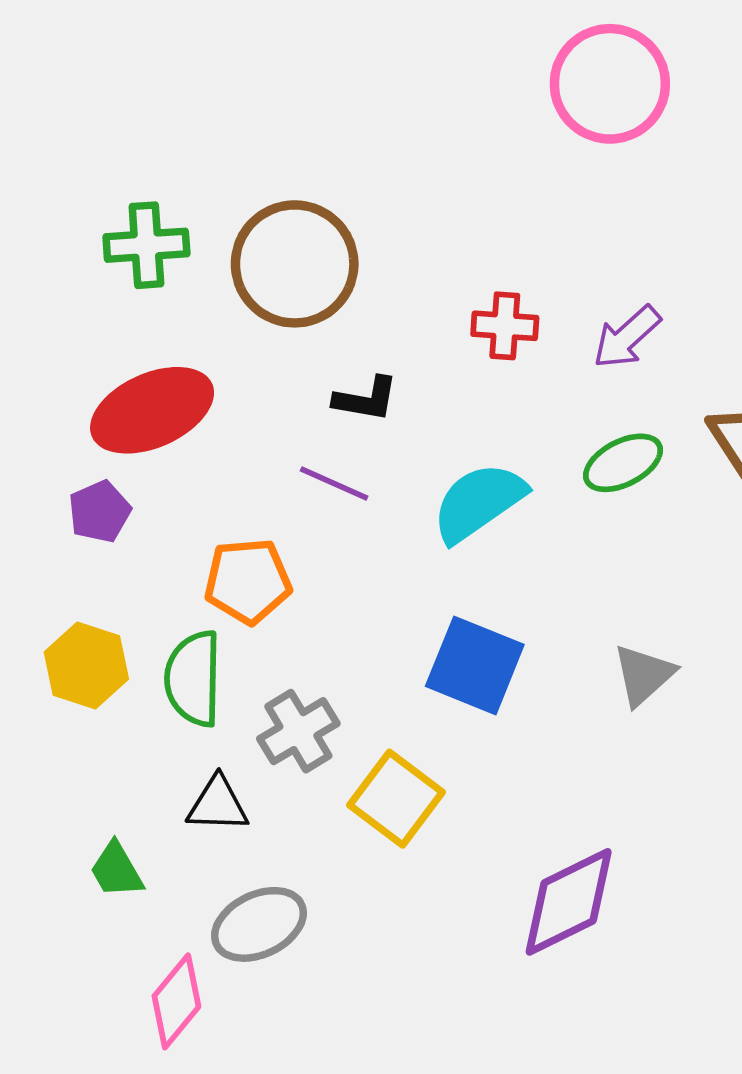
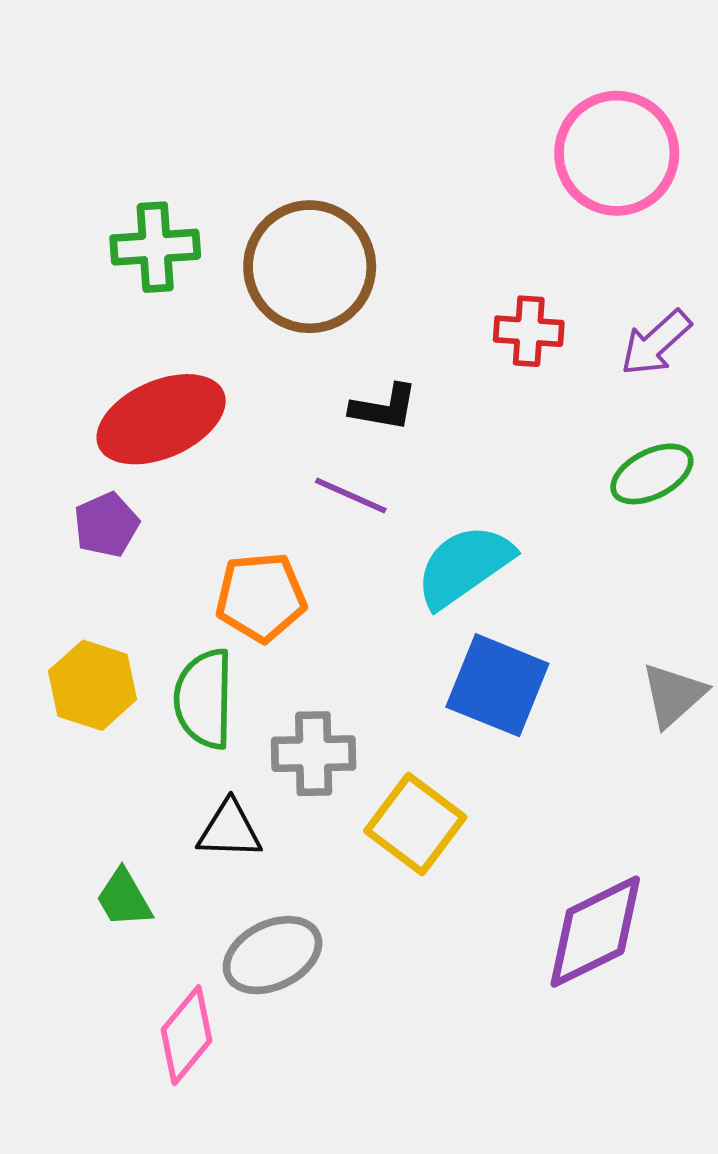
pink circle: (610, 84) -> (617, 153), moved
cyan semicircle: (479, 502) -> (464, 566), moved
gray cross: (298, 731) -> (314, 754), turned 30

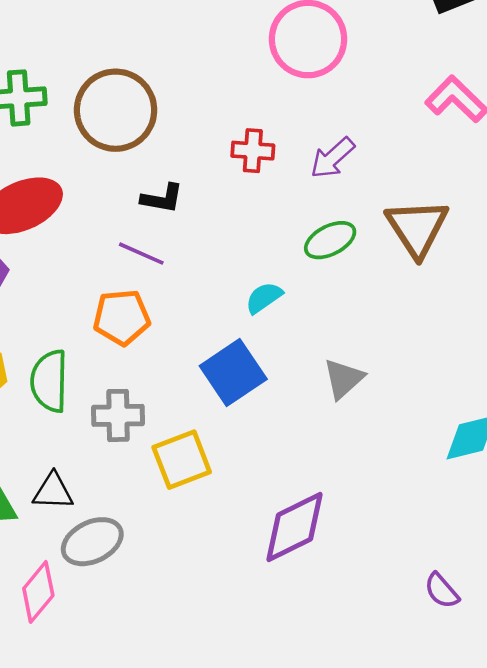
cyan semicircle: (464, 566) -> (264, 298), moved, size x0.6
orange pentagon: (261, 597) -> (122, 317), moved
blue square: (497, 685) -> (233, 373), turned 34
yellow square: (415, 824) -> (182, 460), turned 32
black triangle: (230, 830) -> (53, 491), moved

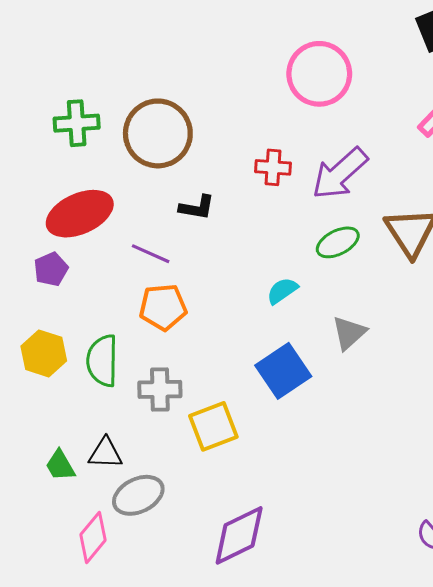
purple arrow: (333, 158) -> (340, 174), size x1.5
purple line: (141, 254) -> (151, 254), moved
blue square: (233, 373) -> (283, 371), moved
gray triangle: (344, 379) -> (349, 333), moved
purple diamond: (295, 527) -> (239, 535), moved

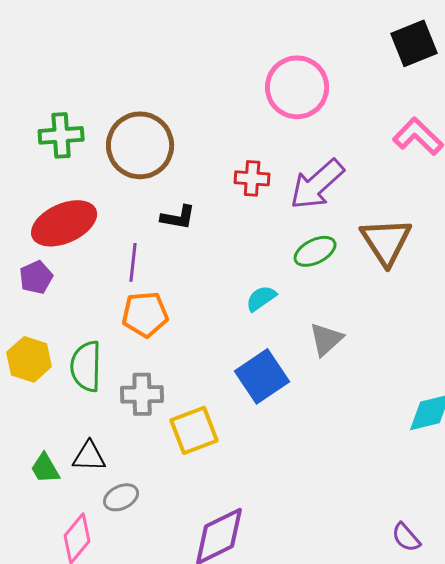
purple line: (151, 254) -> (133, 262), turned 72
gray ellipse: (138, 495) -> (121, 497), size x0.7

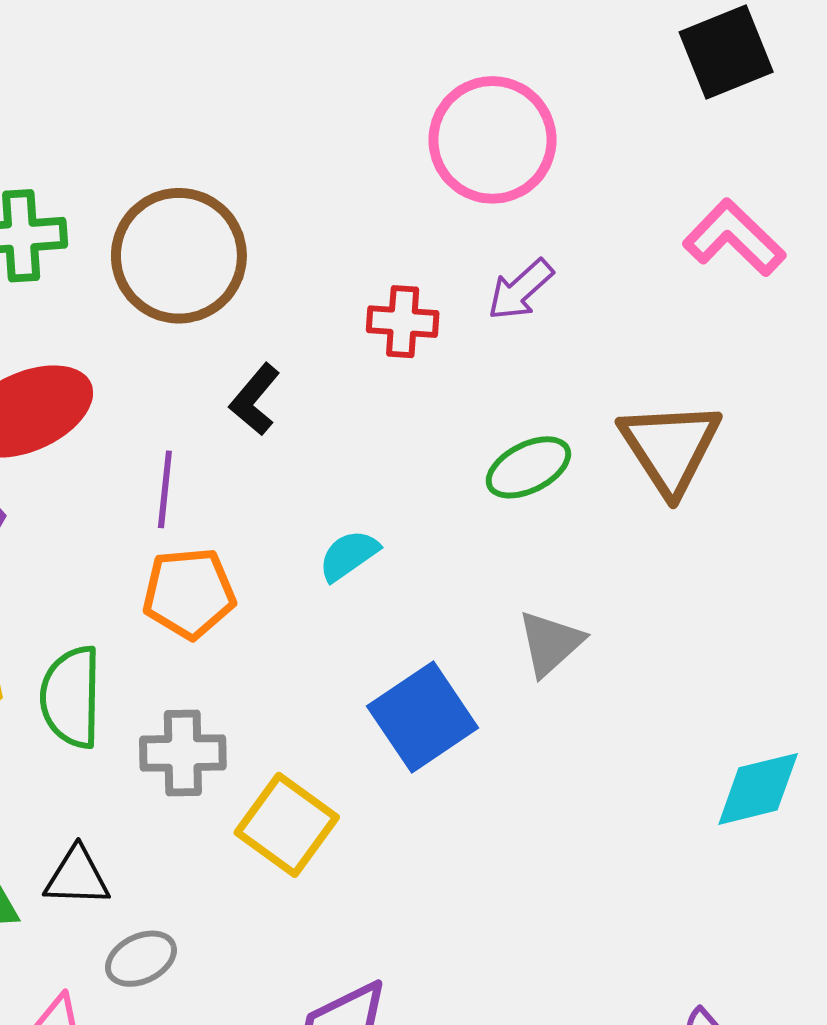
purple arrow: (317, 184) -> (520, 290), moved, size x0.6
black L-shape: (178, 217) -> (255, 400), turned 120
cyan semicircle: (261, 298) -> (349, 555), moved
yellow square: (194, 430) -> (287, 825), turned -33

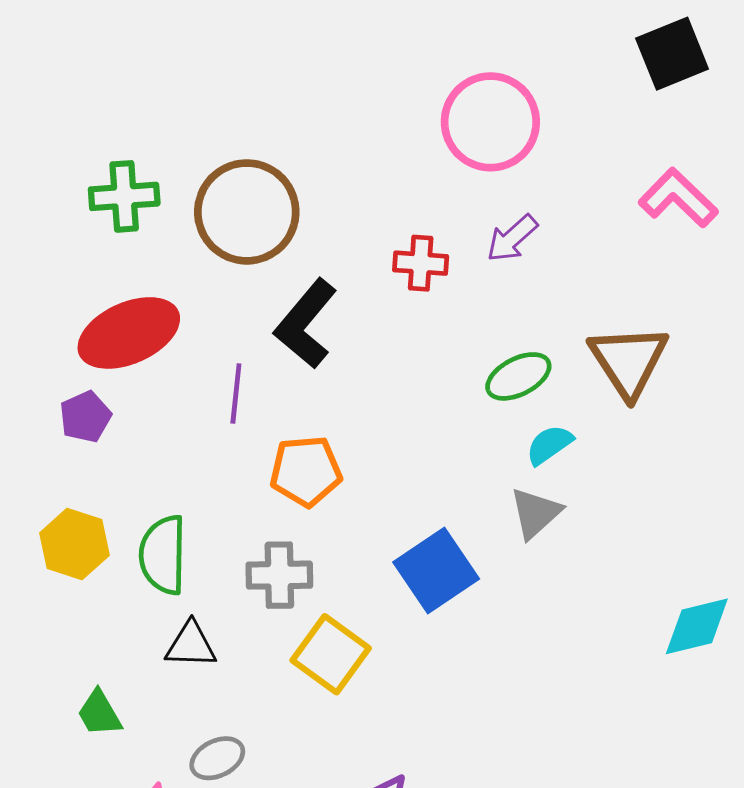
black L-shape: (255, 400) -> (306, 324), size x1.6
cyan semicircle: (349, 555) -> (549, 445), moved
orange pentagon: (189, 593) -> (306, 471), moved
gray cross: (183, 753) -> (279, 575), moved
black triangle: (77, 877) -> (191, 645), moved

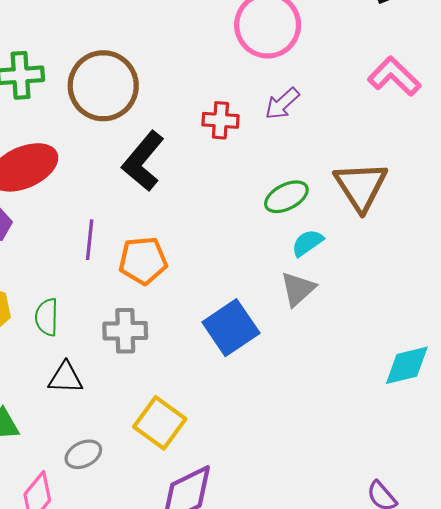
purple line: (236, 394) -> (90, 240), moved
green semicircle: (163, 555) -> (47, 317), size x0.7
yellow square: (331, 654) -> (160, 423), moved

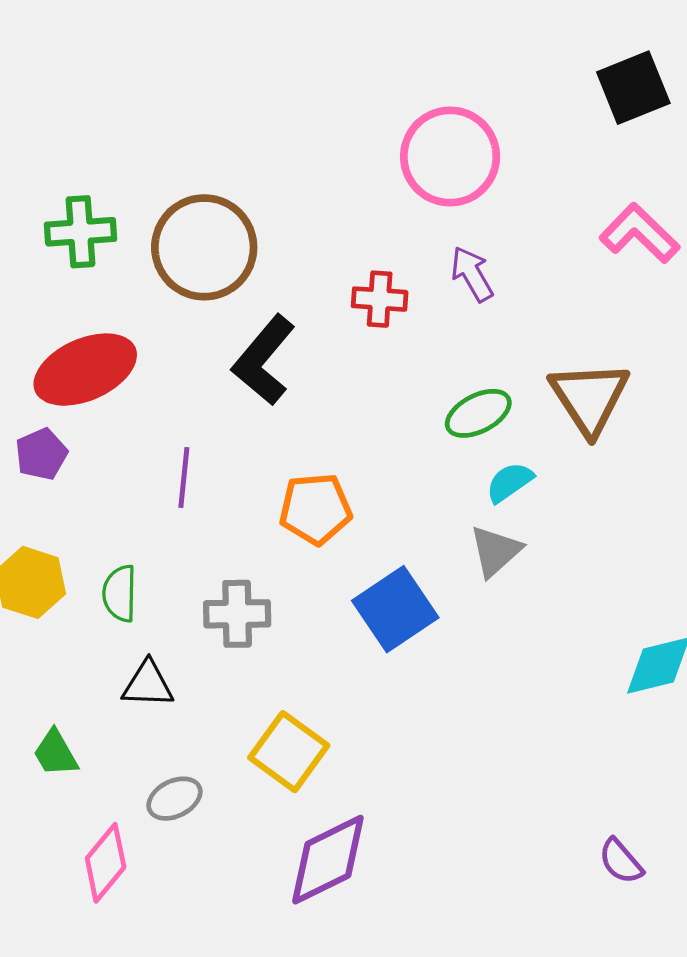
purple arrow: (282, 104) -> (472, 274), turned 102
orange pentagon: (143, 261) -> (315, 509), moved

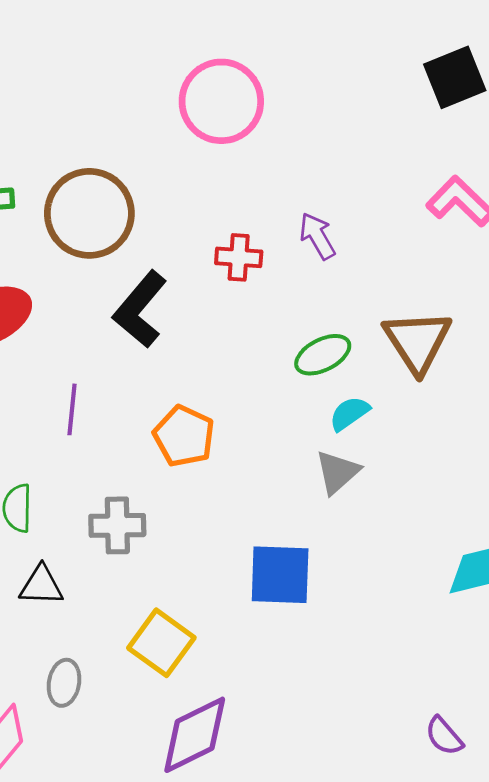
pink circle: (450, 157) -> (221, 101), moved
orange pentagon: (315, 509) -> (184, 436), turned 30
blue square: (395, 609) -> (280, 575), moved, turned 36
gray ellipse: (174, 799) -> (64, 683), turned -54

